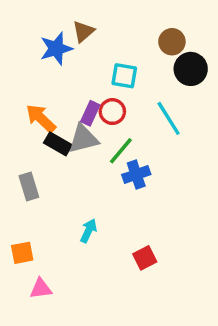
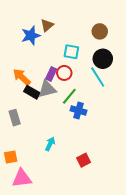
black circle: (191, 69) -> (103, 59), moved
blue cross: (136, 175) -> (78, 110), turned 35
pink triangle: (41, 289) -> (22, 178), size x1.5

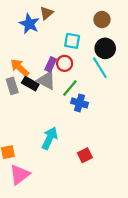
blue star: (31, 35) -> (29, 24), turned -30
gray triangle: (47, 89) -> (46, 80), turned 42
gray rectangle: (15, 118) -> (12, 86), moved
cyan arrow: (50, 144) -> (50, 138), size x1.5
pink triangle: (22, 178) -> (20, 175), turned -30

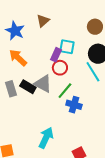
blue star: (29, 24) -> (15, 31), moved
purple rectangle: (51, 64) -> (56, 55), moved
orange arrow: (20, 68) -> (18, 58), moved

